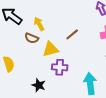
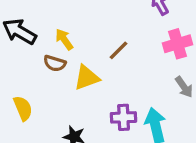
purple cross: (60, 67) -> (124, 117), moved

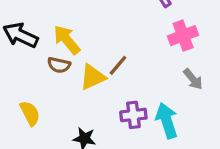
yellow arrow: (64, 39) -> (67, 40), size x1.4
brown line: (119, 50) -> (118, 65), moved

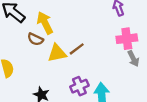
gray arrow: (193, 79) -> (133, 59), moved
purple cross: (133, 115) -> (79, 86), turned -30

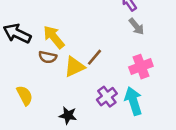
pink cross: (127, 39) -> (141, 67), moved
gray arrow: (133, 59) -> (136, 26), moved

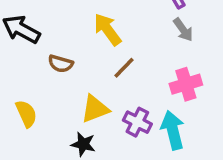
yellow arrow: (54, 37) -> (107, 29), moved
yellow triangle: (74, 67) -> (95, 109), moved
purple cross: (107, 97) -> (137, 122), turned -30

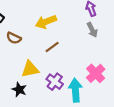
yellow arrow: (107, 29) -> (46, 22), turned -85
pink cross: (186, 84) -> (96, 73), moved, turned -36

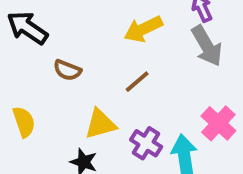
yellow arrow: (46, 22) -> (143, 29), moved
gray arrow: (92, 30) -> (207, 46), size x1.5

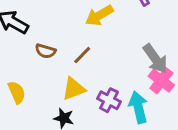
gray arrow: (207, 46) -> (155, 59), moved
brown line: (137, 82) -> (82, 55), moved

